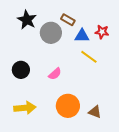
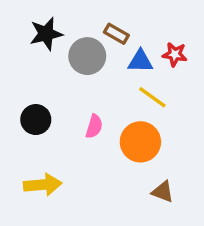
black star: (27, 20) -> (46, 34), turned 30
pink semicircle: (55, 74) -> (94, 126), turned -32
orange circle: (68, 106) -> (140, 142), moved

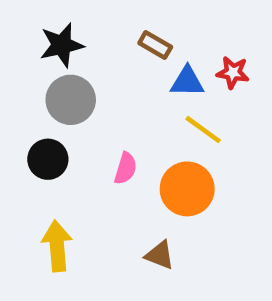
gray circle: (87, 56) -> (71, 100), moved
yellow arrow: (43, 185) -> (57, 246), turned -90
brown triangle: (163, 192) -> (160, 255), moved

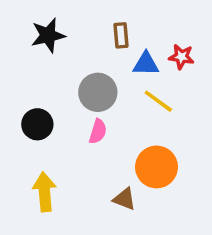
brown rectangle: (155, 45) -> (121, 35), turned 55
gray circle: (71, 100) -> (98, 92), moved
orange circle: (187, 189) -> (157, 167), moved

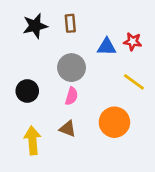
brown rectangle: (121, 35) -> (70, 23), moved
yellow line: (158, 101) -> (134, 82), moved
brown triangle: (124, 199) -> (68, 129), moved

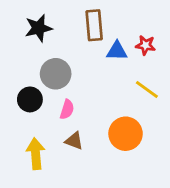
brown rectangle: (70, 23) -> (94, 25), moved, size x1.5
gray circle: (72, 68) -> (56, 74), moved
pink semicircle: (72, 96) -> (67, 109), moved

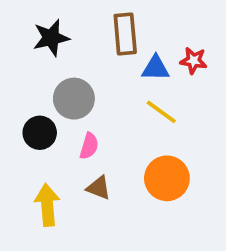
yellow line: (147, 89) -> (161, 112), moved

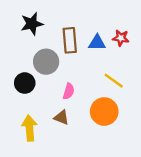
brown rectangle: (125, 34) -> (70, 40), moved
yellow line: (161, 112) -> (114, 81), moved
pink semicircle: (89, 146) -> (69, 91), moved

